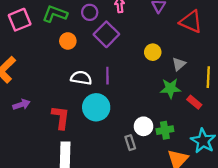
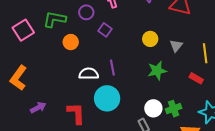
purple square: (106, 34) -> (105, 30), size x0.6
green star: (170, 88) -> (157, 71), moved

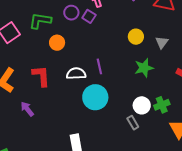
purple square: (105, 30) -> (89, 16), moved
purple arrow: (38, 108) -> (27, 109), turned -98
red L-shape: (76, 113) -> (41, 76), moved

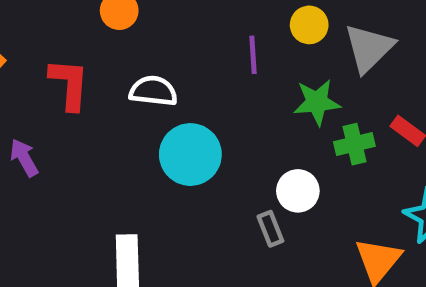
gray triangle: (162, 42) -> (369, 48), size x1.6
purple line: (99, 66) -> (253, 55), moved
green cross: (162, 105) -> (354, 144), moved

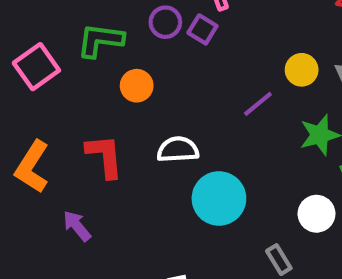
purple line: (253, 55) -> (258, 104), turned 64
gray rectangle: (270, 229) -> (279, 260), moved

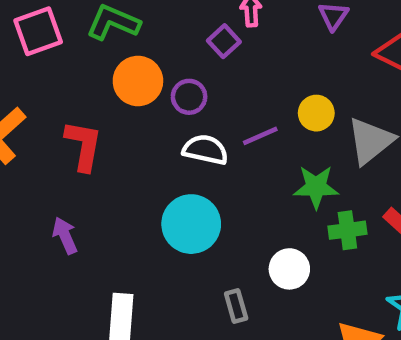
purple circle: (165, 22) -> (189, 97), moved
orange circle: (137, 86) -> (138, 81), size x1.4
white semicircle: (178, 150) -> (205, 150), moved
purple arrow: (77, 226) -> (65, 236), moved

